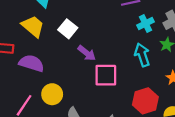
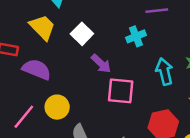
cyan cross: (146, 23) -> (136, 36), moved

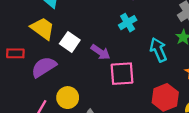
white square: (82, 34) -> (70, 42), moved
purple semicircle: (37, 69) -> (44, 67), turned -45

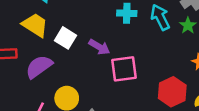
cyan cross: (128, 23) -> (127, 13), turned 36
cyan arrow: (158, 50) -> (160, 17), moved

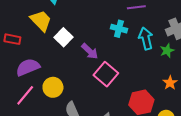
purple semicircle: (39, 67) -> (28, 67), moved
pink square: (124, 69) -> (106, 74), turned 35

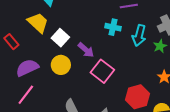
cyan arrow: (146, 38) -> (139, 35), turned -150
red rectangle: (12, 39) -> (11, 42), turned 42
yellow circle: (53, 87) -> (61, 65), moved

